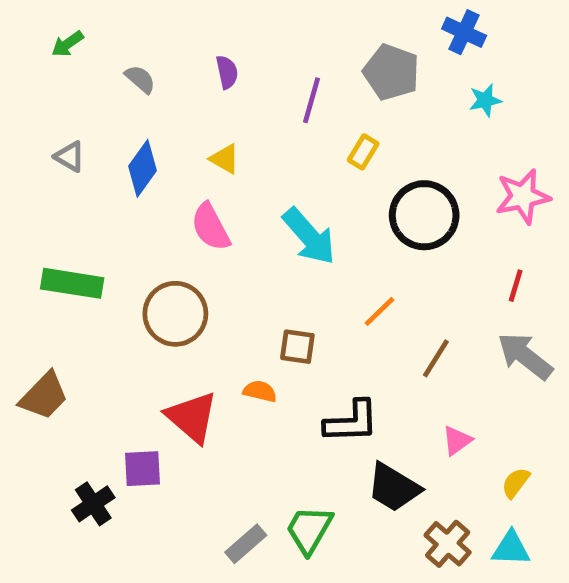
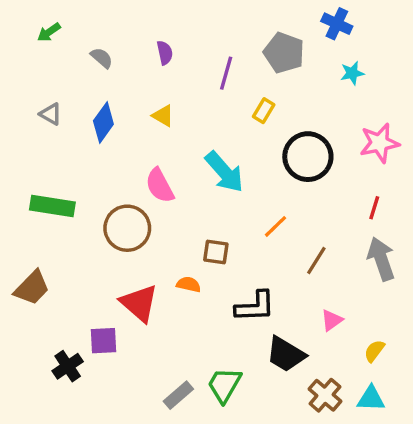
pink semicircle: (211, 227) -> (160, 186), moved
gray arrow: (525, 356) -> (381, 259), turned 33

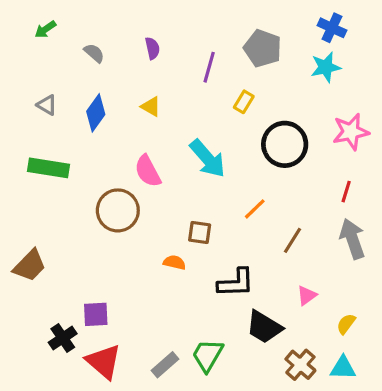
blue cross: (337, 24) -> (332, 28), moved
cyan star: (352, 73) -> (326, 67), size x1.4
green rectangle: (52, 206) -> (49, 168), moved
red triangle: (139, 303) -> (104, 362), moved

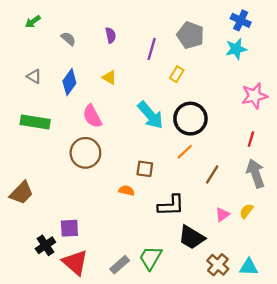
black circle: (285, 144) -> (190, 119), moved
pink semicircle: (148, 171) -> (92, 116), moved
yellow semicircle: (346, 324) -> (246, 211), moved

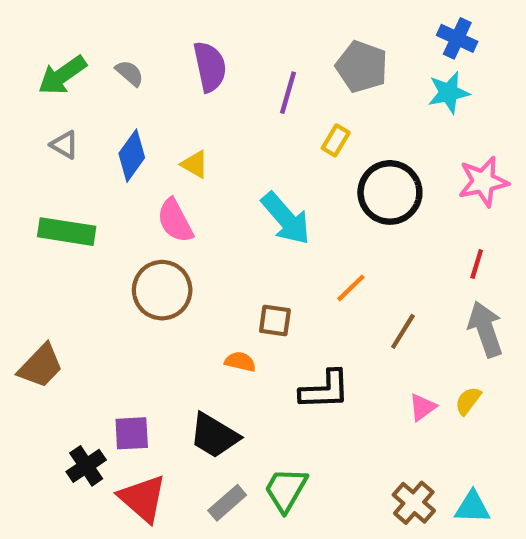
green arrow: (33, 22) -> (62, 75), moved, size x1.6
purple semicircle: (111, 35) -> (210, 67), size x1.6
yellow triangle: (109, 77) -> (195, 164), moved
black circle: (190, 119) -> (390, 192), moved
black trapezoid: (192, 237) -> (214, 435), moved

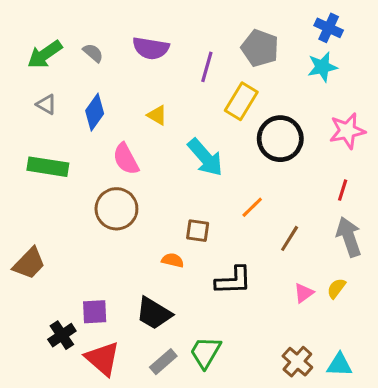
purple semicircle: (210, 67) -> (151, 48), turned 111
yellow rectangle: (336, 140) -> (241, 101), size x1.6
yellow triangle: (195, 164) -> (157, 115), moved

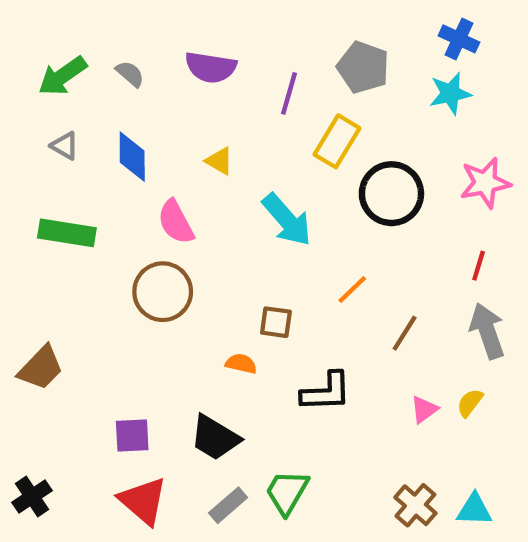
blue diamond: (95, 112) -> (132, 157), turned -36
black cross: (62, 335) -> (32, 497), moved

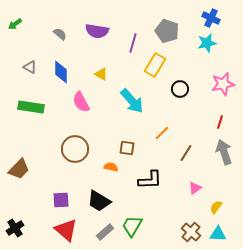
green arrow: (62, 76) -> (15, 24), moved, size x0.6
black circle: (391, 194) -> (180, 89), size x0.6
brown circle: (163, 292) -> (75, 149), moved
yellow semicircle: (470, 403) -> (216, 207), moved

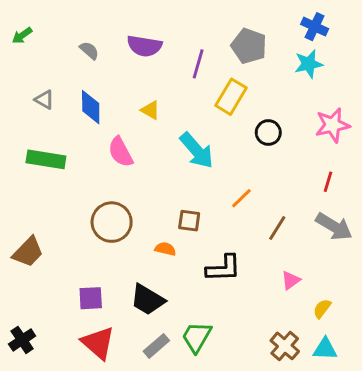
gray arrow: (224, 152) -> (334, 227), turned 140

